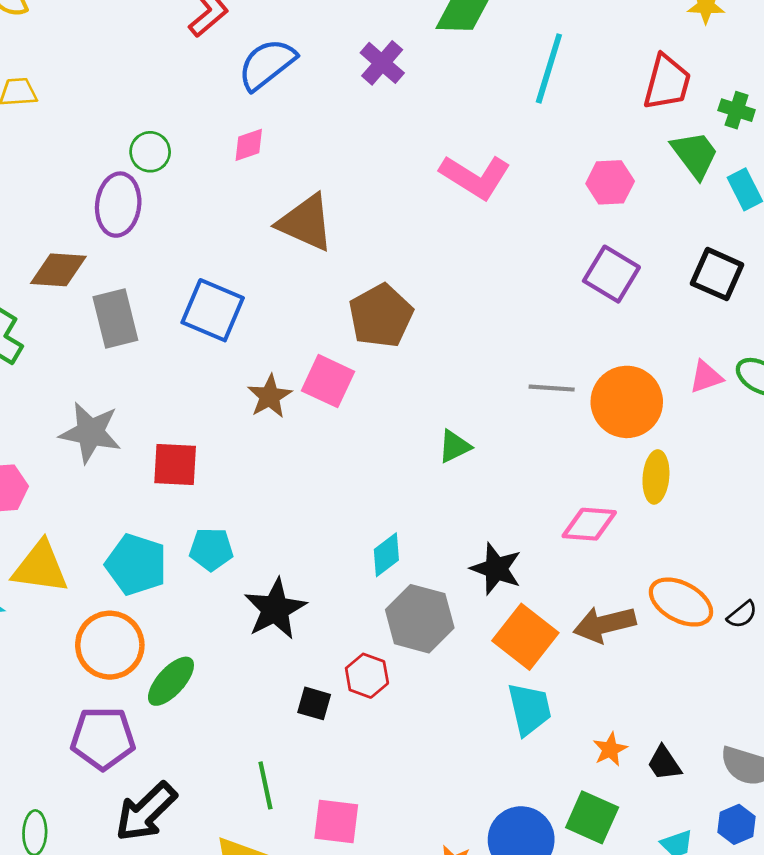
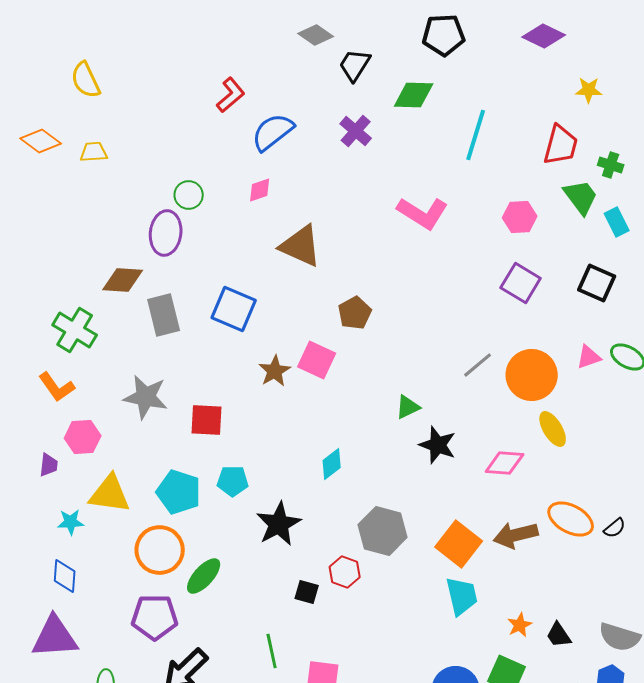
brown pentagon: (381, 316) -> (355, 313), size x0.7
gray line: (552, 388) -> (478, 365), turned -44
yellow ellipse: (656, 477) -> (553, 429), turned -36
cyan diamond: (386, 555) -> (332, 464), moved
black star: (496, 569) -> (438, 445), moved

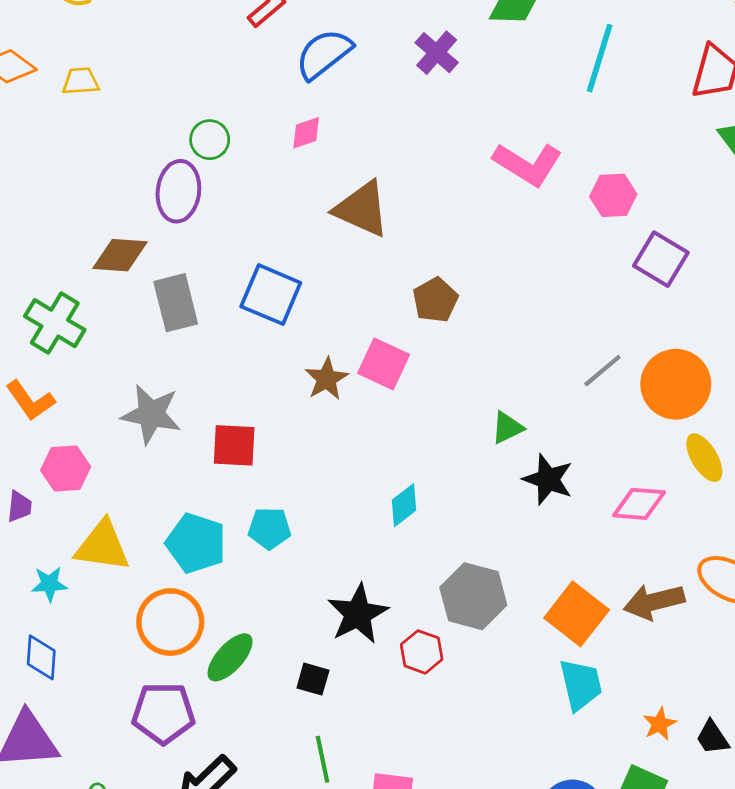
pink hexagon: (520, 217) -> (613, 195), moved
black star: (279, 524) -> (358, 614), moved
black square: (307, 592) -> (313, 679), moved

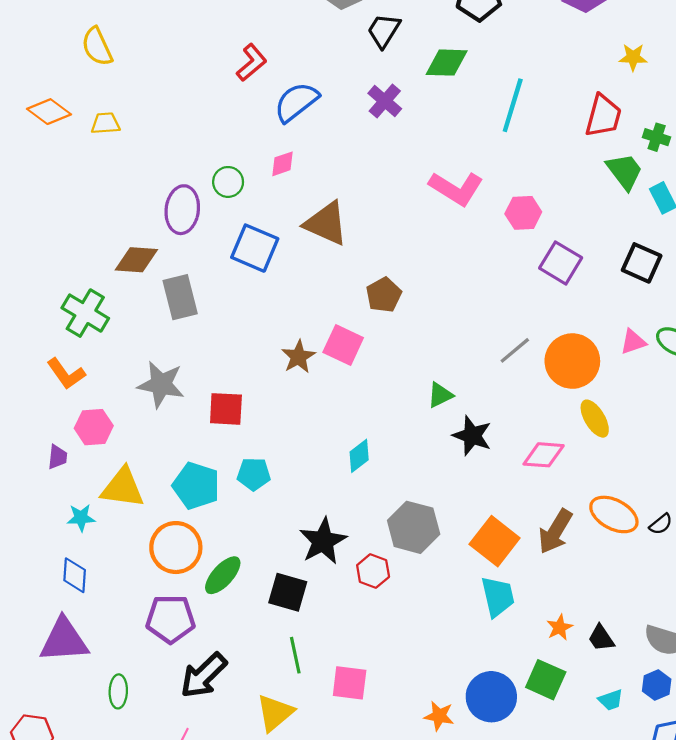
green circle: (210, 140) -> (228, 182), moved
blue square: (271, 295) -> (255, 248), moved
brown arrow: (654, 602) -> (555, 532), turned -45
black square: (313, 679) -> (288, 592), size x1.5

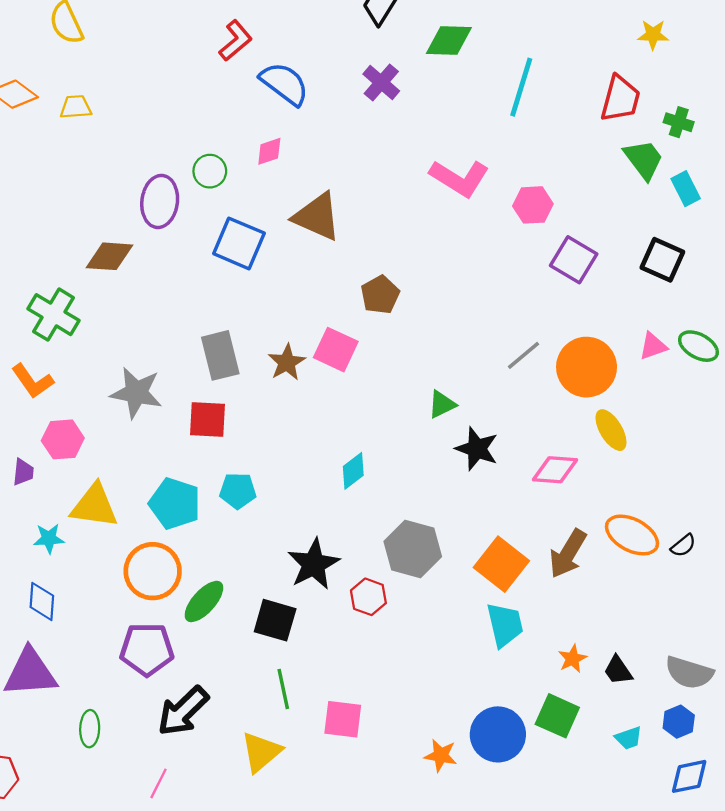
blue semicircle: (296, 102) -> (284, 84), turned 75
gray rectangle: (180, 297) -> (220, 355), moved

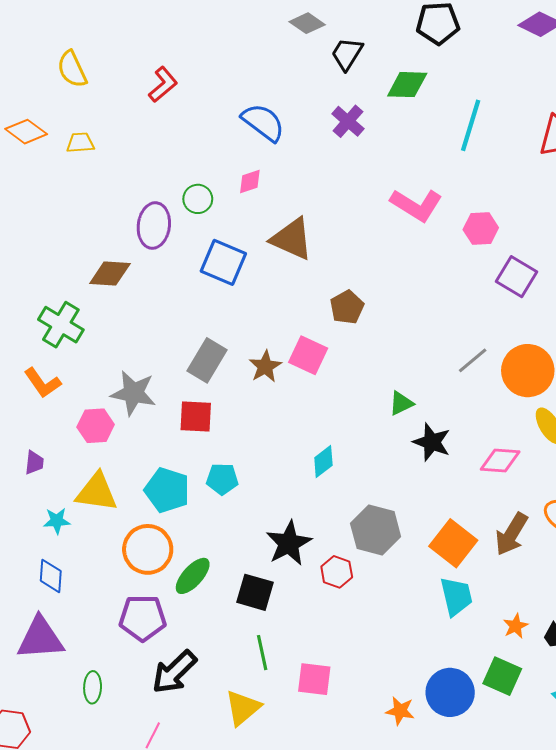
red L-shape: (235, 41) -> (163, 85), moved
gray rectangle: (220, 355) -> (207, 360), turned 45
pink hexagon: (63, 439) -> (96, 426), moved

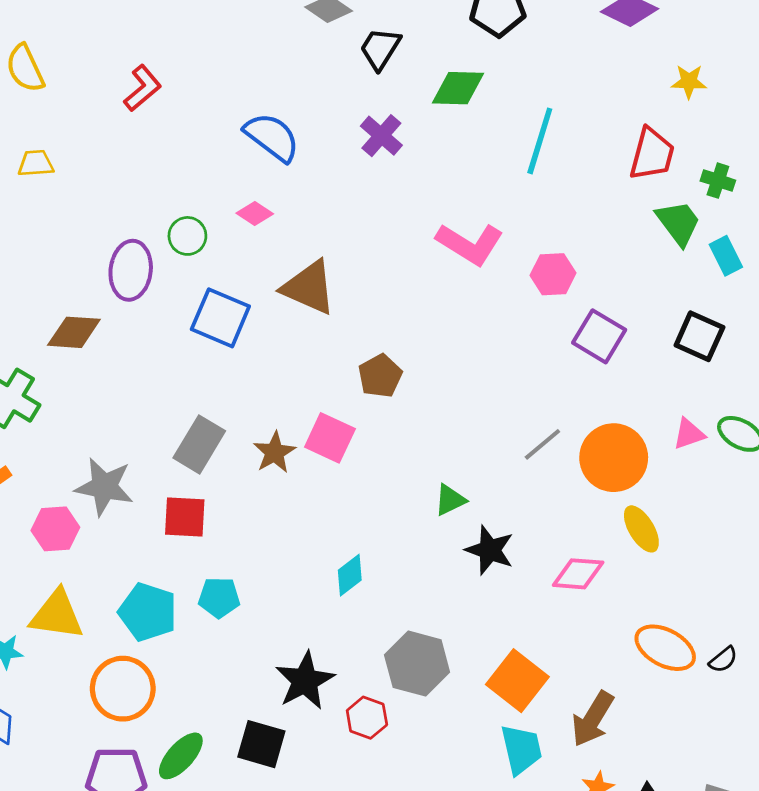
pink diamond: (250, 182) -> (255, 214), turned 52
brown arrow: (511, 534) -> (593, 719), moved
green ellipse: (193, 576) -> (181, 756), moved

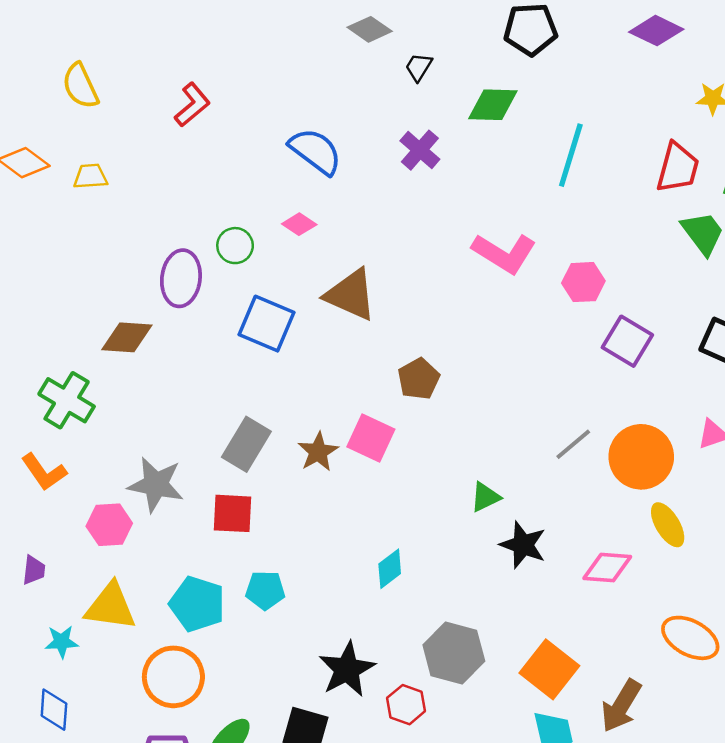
black trapezoid: (380, 49) -> (419, 67), size x0.7

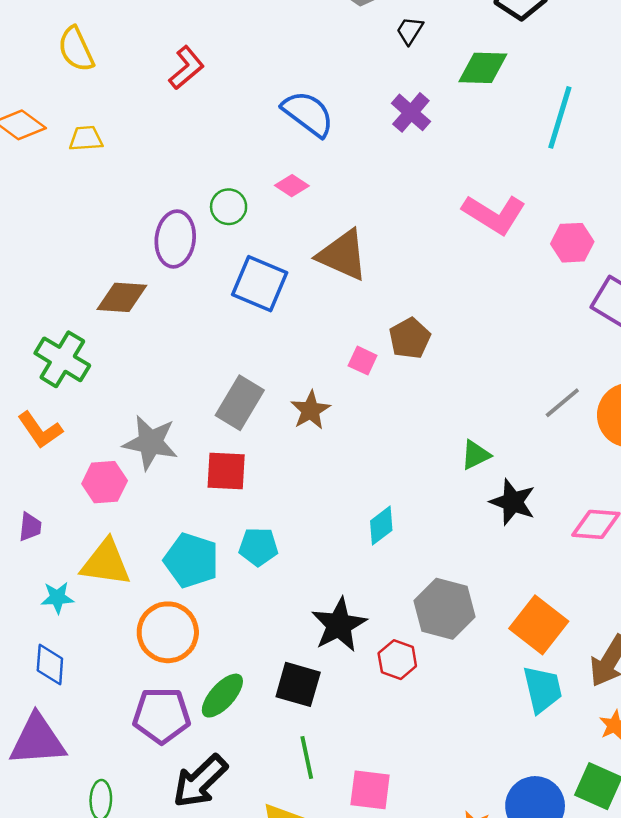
pink square: (371, 438) -> (363, 361), moved, size x0.6

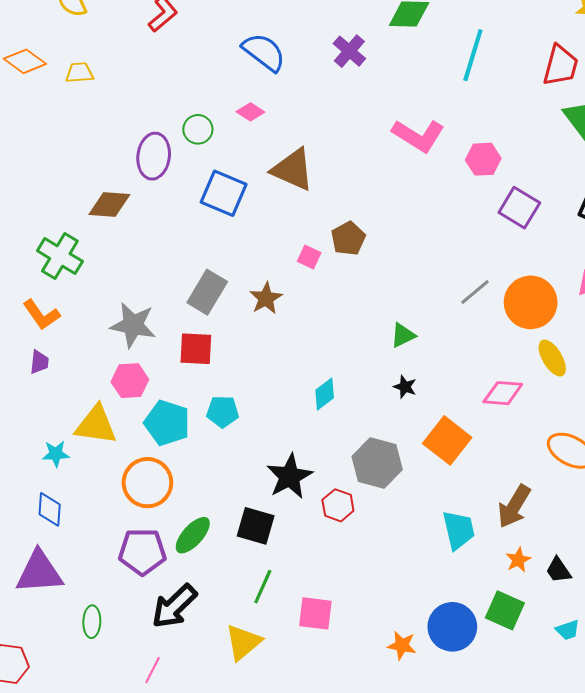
pink hexagon: (105, 482) -> (130, 381), moved
black star: (513, 502) -> (405, 387), moved, size x0.6
purple trapezoid: (30, 527) -> (39, 362), moved
orange square: (539, 625) -> (447, 440), moved
green line: (307, 758) -> (263, 587), turned 36

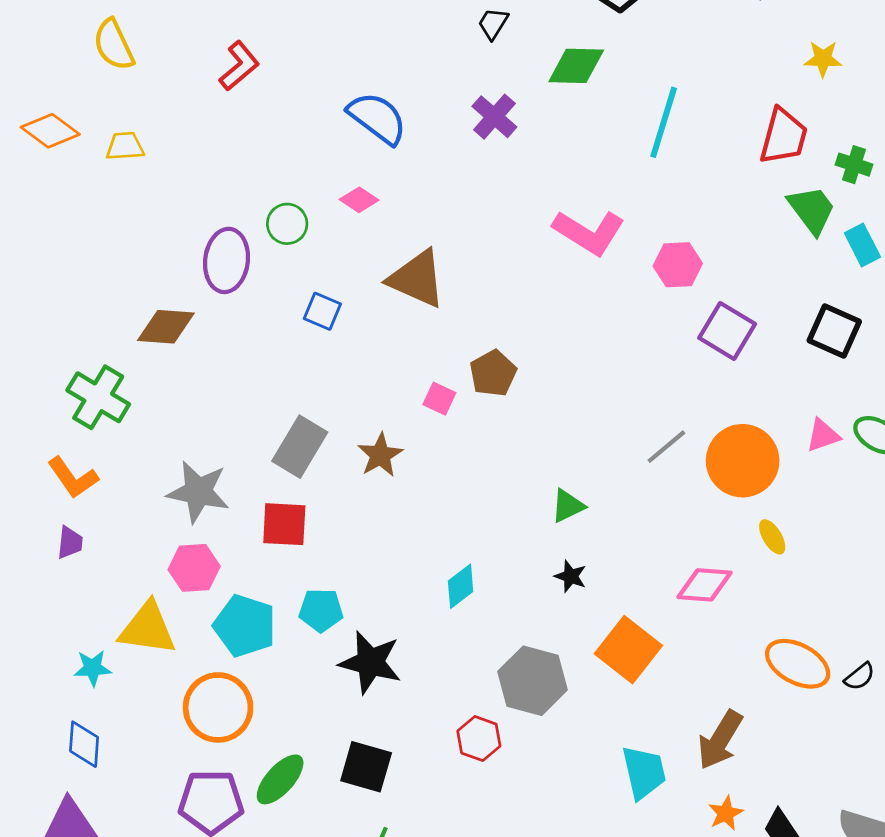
blue square: (224, 193) -> (322, 311), size x0.6
yellow ellipse: (552, 358) -> (772, 537), size x0.7
black star: (290, 476) -> (370, 662), moved, turned -30

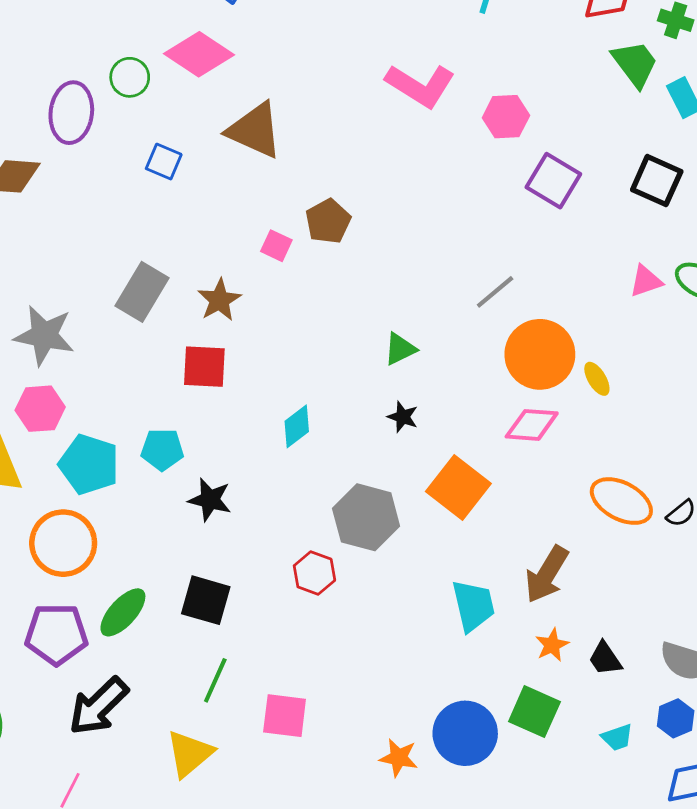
pink diamond: (359, 200) -> (199, 54), size x1.8
orange circle: (743, 461) -> (540, 354), moved
red square: (284, 524) -> (204, 367), moved
black star: (370, 662) -> (210, 500), size x0.7

